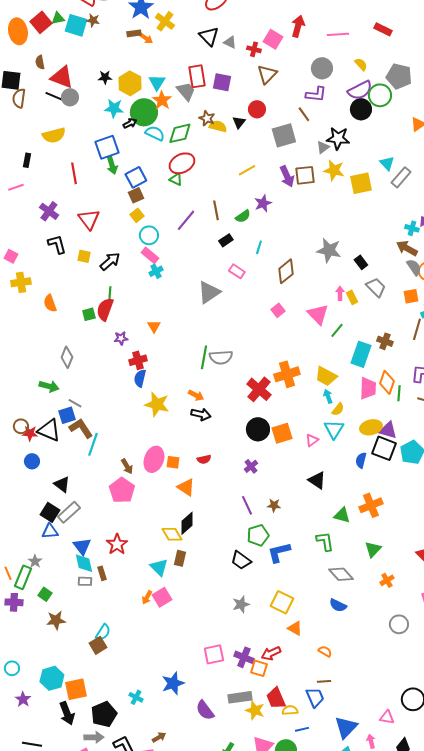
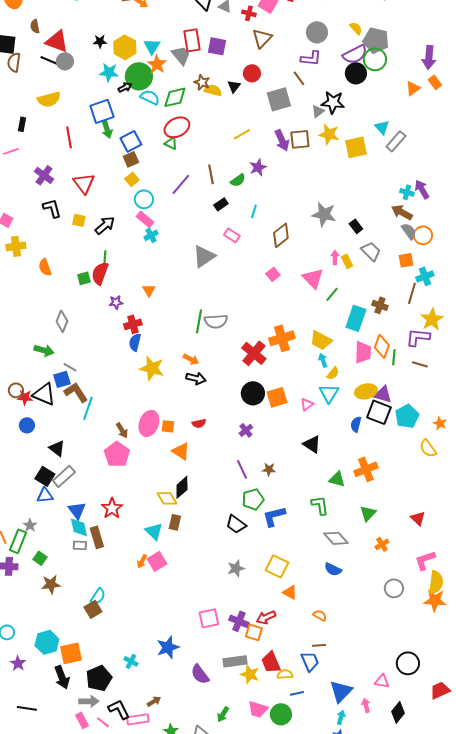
gray pentagon: (399, 76) -> (376, 40), moved
brown rectangle: (102, 573) -> (97, 537), size x1.5

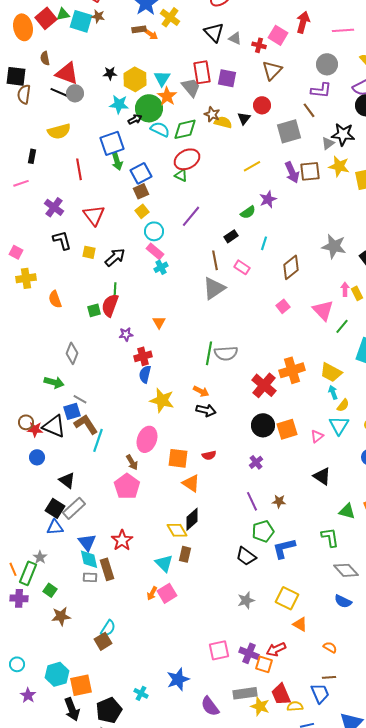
brown line: (211, 174) -> (215, 260), moved
pink ellipse: (149, 423) -> (147, 439), moved
orange square: (168, 426) -> (178, 458), size x1.5

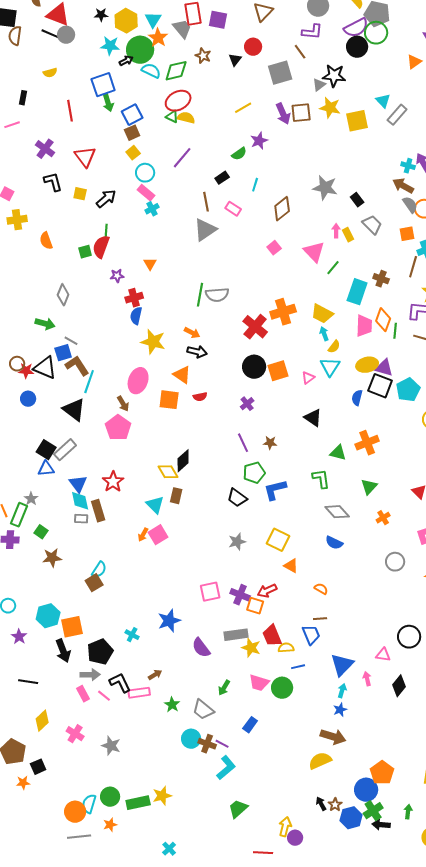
yellow semicircle: (223, 122) -> (186, 118), moved
yellow semicircle: (59, 131) -> (50, 73), size x0.6
black triangle: (67, 480) -> (74, 410), moved, size x1.4
orange triangle: (191, 483) -> (182, 375), moved

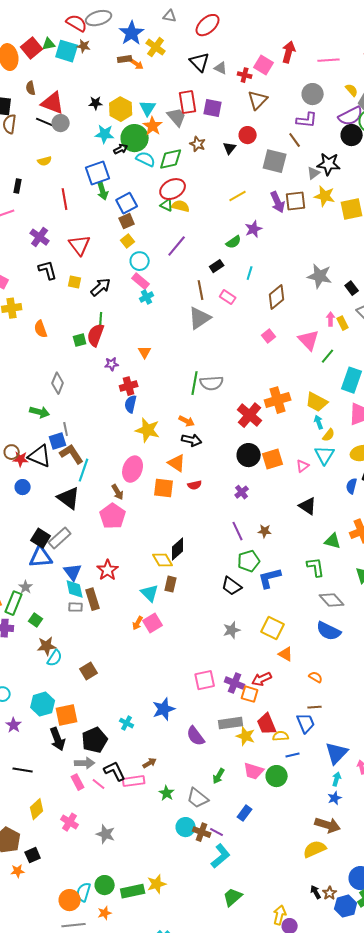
gray square: (280, 73) -> (275, 161), turned 30
gray line: (71, 341) -> (66, 429), turned 48
blue triangle: (46, 469) -> (41, 557), size x1.4
blue semicircle: (334, 543) -> (329, 631), size x1.4
cyan semicircle: (99, 570) -> (55, 658), moved

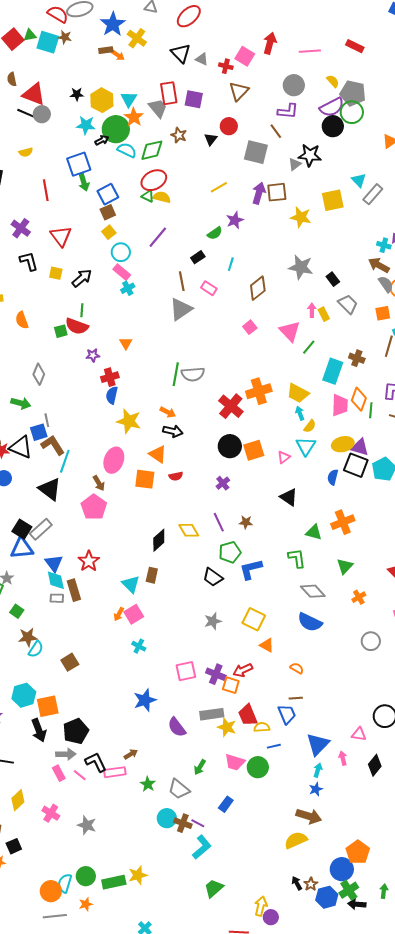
yellow star: (325, 196) -> (301, 217), moved
purple arrow: (278, 202) -> (259, 193), turned -140
red semicircle: (96, 335) -> (77, 326), turned -90
yellow diamond: (163, 560) -> (189, 530), moved
cyan cross: (127, 723) -> (139, 646), moved

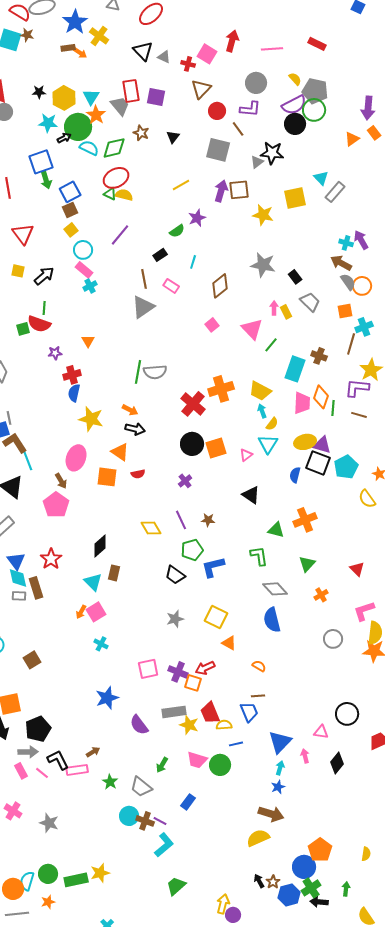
red circle: (229, 126) -> (217, 111), moved
cyan line: (65, 461) -> (27, 459), turned -40
black diamond: (159, 540) -> (100, 546), moved
blue semicircle: (310, 622) -> (272, 620), turned 50

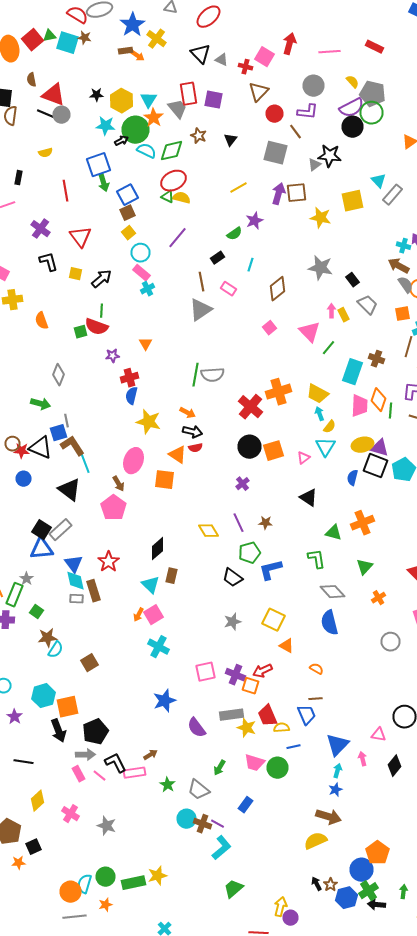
red semicircle: (138, 474) -> (196, 448), moved
cyan cross: (101, 644) -> (158, 647), size x1.5

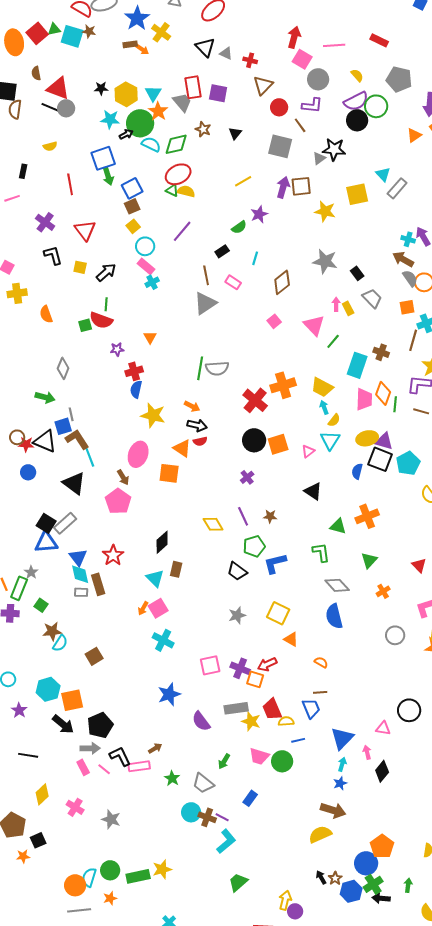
pink square: (264, 57) -> (302, 59), moved
gray pentagon: (372, 94) -> (399, 79), moved
black arrow: (58, 731) -> (63, 724), turned -30
black diamond: (394, 766) -> (382, 771), moved

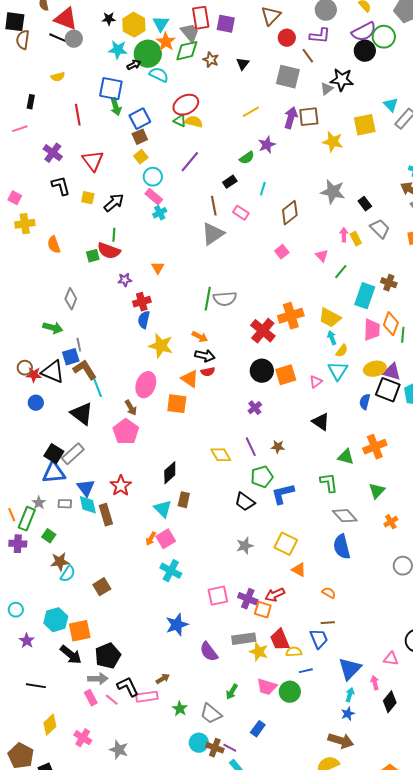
green diamond: (176, 144) -> (187, 51), moved
blue square: (103, 158) -> (111, 89), turned 30
pink triangle: (314, 325) -> (322, 256), size x0.6
gray rectangle: (81, 592) -> (65, 504), moved

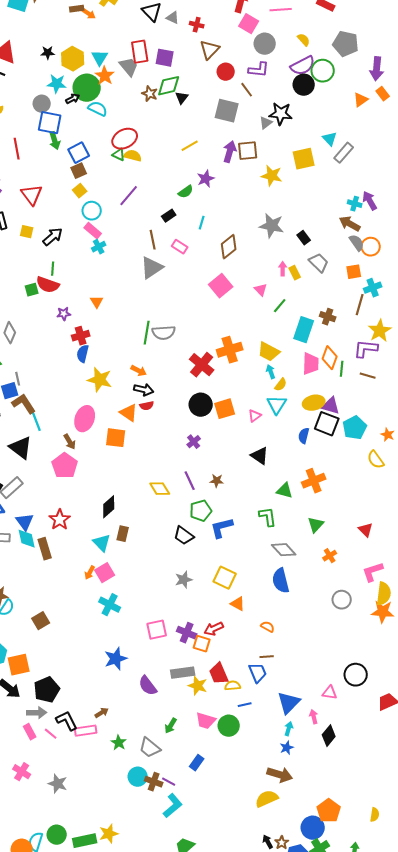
gray circle: (74, 39) -> (42, 104), moved
green diamond: (187, 51) -> (169, 86), moved
pink square: (282, 252) -> (221, 286), size x1.6

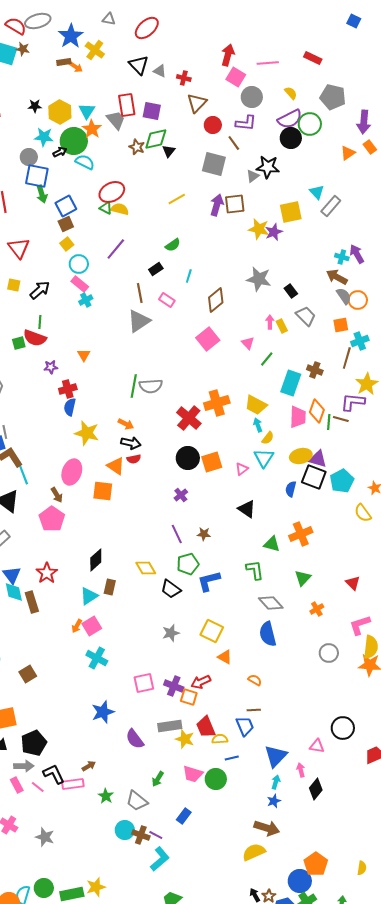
purple star: (206, 179) -> (274, 232), moved
brown line: (368, 376) -> (341, 419), moved
yellow diamond: (160, 489) -> (146, 568), moved
cyan triangle: (102, 543) -> (89, 596), turned 42

